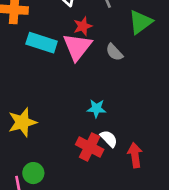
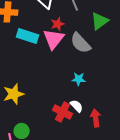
gray semicircle: (114, 52) -> (81, 43), size x1.6
cyan star: (96, 109) -> (79, 79), moved

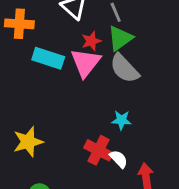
green triangle: (100, 21) -> (120, 38), moved
red cross: (63, 112) -> (98, 150), moved

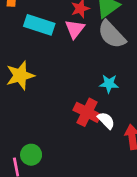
pink triangle: (86, 63) -> (75, 29), size x0.7
yellow star: (28, 142) -> (20, 75), moved

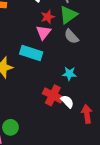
cyan rectangle: (39, 25) -> (31, 53), moved
gray semicircle: (112, 35) -> (71, 36), size x0.7

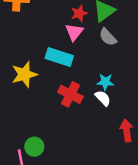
red cross: (53, 95) -> (70, 94), moved
white semicircle: (67, 102) -> (103, 98), moved

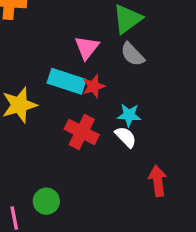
red star: (79, 13) -> (94, 86), moved
green circle: (34, 147) -> (46, 201), moved

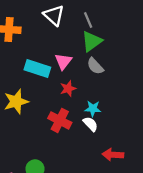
cyan rectangle: (67, 81) -> (37, 68), moved
red arrow: (158, 181) -> (113, 155), turned -78

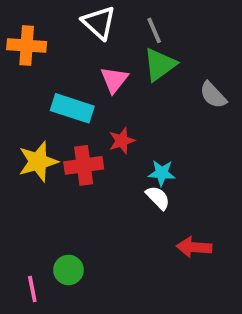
pink triangle: (63, 61) -> (114, 80), moved
gray semicircle: (95, 66) -> (213, 95), moved
red cross: (60, 120) -> (84, 165), moved, turned -35

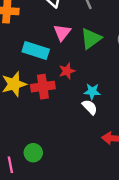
green triangle: (160, 65) -> (91, 38), moved

